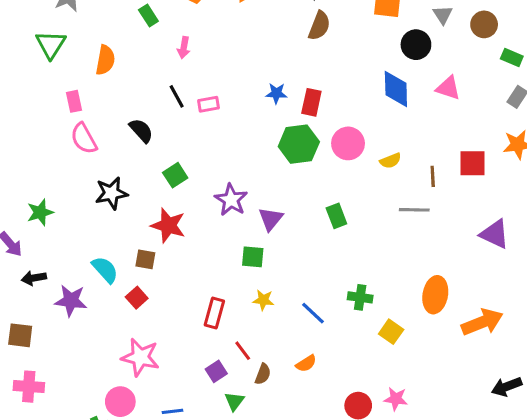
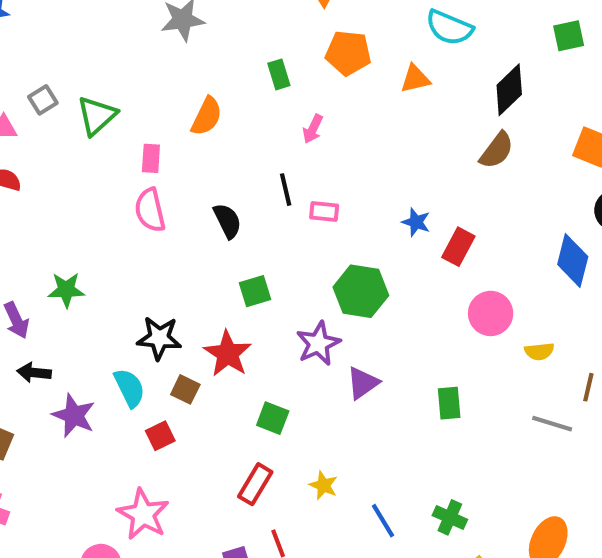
green triangle: (51, 44) -> (97, 116), moved
green hexagon: (299, 144) -> (361, 291), moved
black star: (111, 193) -> (159, 338), moved
green square: (253, 257) -> (273, 418), moved

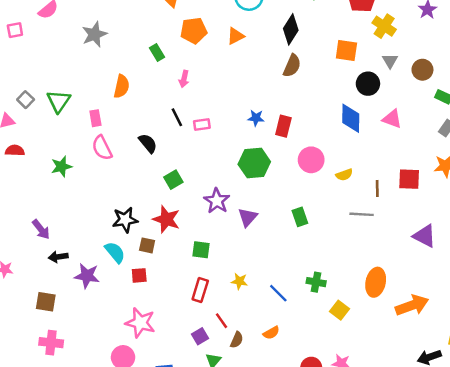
green star: (66, 290) -> (61, 167), moved
green hexagon: (361, 291) -> (254, 163), moved
red square: (160, 436) -> (139, 275), turned 35

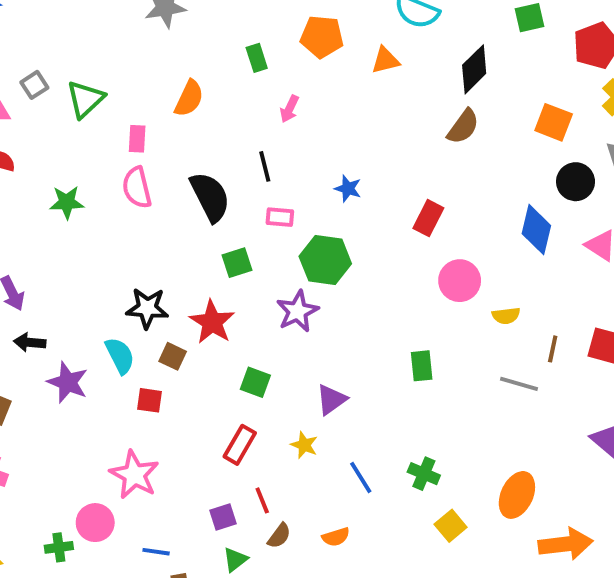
blue star: (256, 118) -> (348, 189), moved
pink rectangle: (202, 125) -> (280, 217), moved
black semicircle: (148, 143) -> (210, 197), size x1.5
green hexagon: (254, 163) -> (325, 260), moved
purple triangle: (248, 217) -> (331, 400), moved

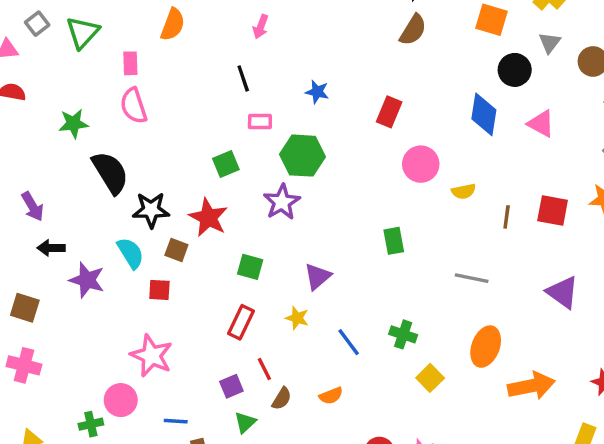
black semicircle: (210, 197) -> (110, 173), moved
gray line: (519, 384) -> (472, 278), moved

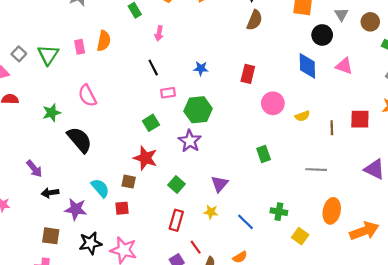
pink rectangle: (130, 63) -> (80, 47), moved
black star: (151, 210) -> (90, 243), moved
green square: (250, 267) -> (176, 185), turned 35
brown square: (25, 308) -> (51, 236), moved

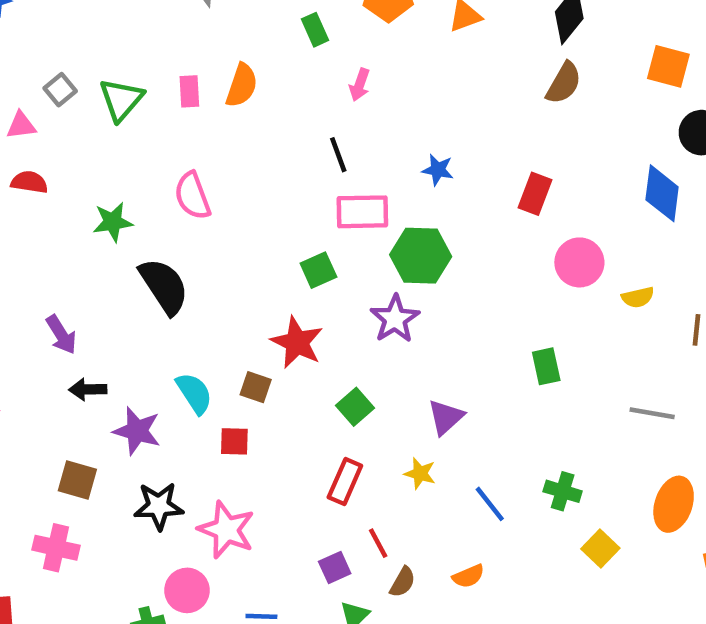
pink rectangle: (168, 93) -> (362, 212), size x1.6

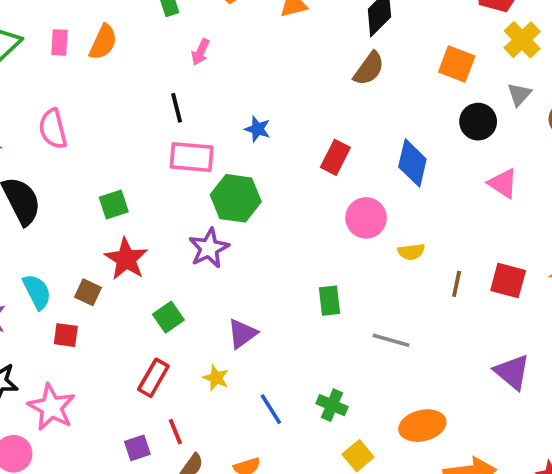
blue diamond: (662, 193) -> (412, 163), moved
green square: (318, 270) -> (114, 204), moved
gray line: (652, 413) -> (391, 340), moved
orange ellipse: (674, 504) -> (422, 426), turned 51

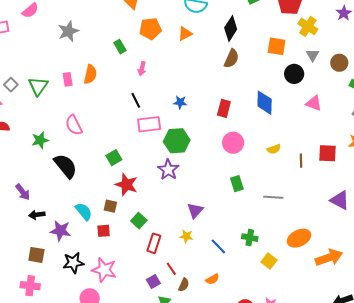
pink circle: (366, 218) -> (233, 143), moved
green square: (168, 317) -> (139, 221), moved

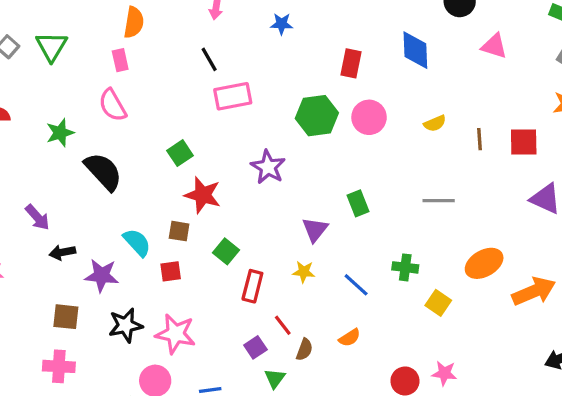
pink rectangle: (68, 79) -> (120, 60), moved
blue star: (180, 102) -> (282, 24), moved
green hexagon: (177, 141) -> (317, 116), moved
red square: (327, 153) -> (524, 142), moved
green rectangle: (237, 184) -> (358, 203), moved

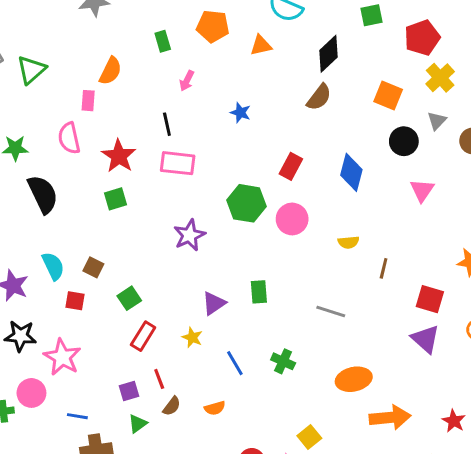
pink triangle: (494, 46) -> (422, 190), turned 30
red square: (524, 142) -> (430, 299), moved
red star: (203, 195) -> (119, 156), moved
yellow square: (438, 303) -> (309, 437), moved

